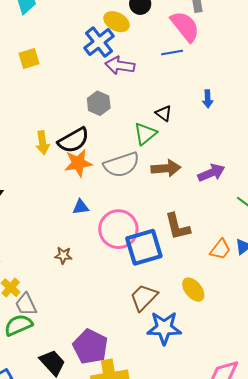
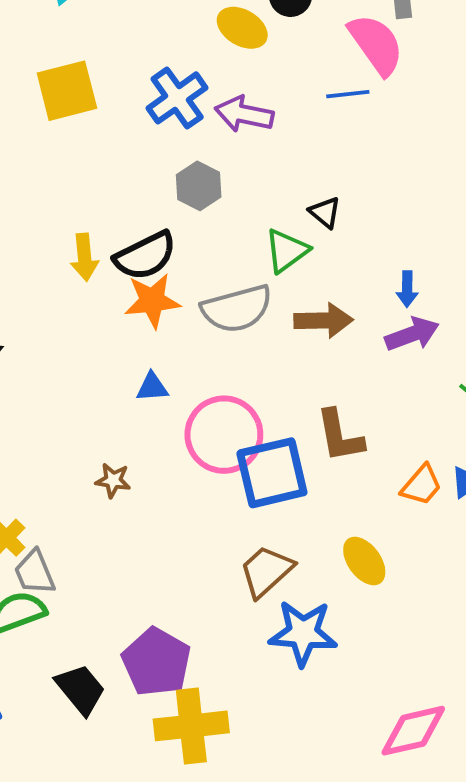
blue cross: (99, 42) -> (177, 98), moved
yellow square: (29, 58) -> (67, 91), size x1.5
blue arrow: (208, 99) -> (407, 289), moved

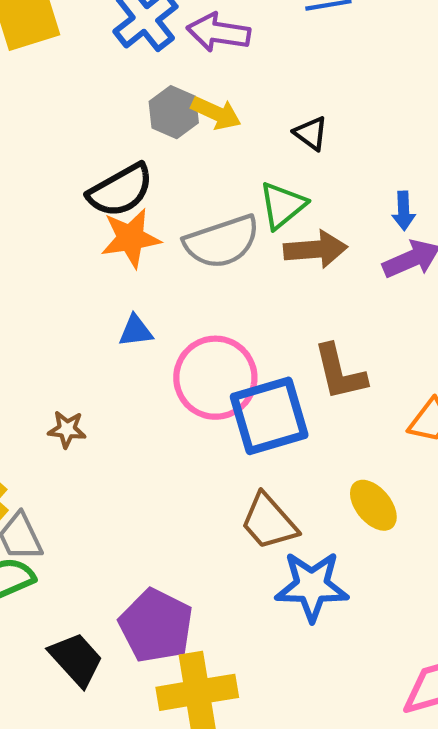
green triangle: (287, 251) -> (283, 205), moved
yellow arrow: (84, 257) -> (216, 113), moved, turned -57
brown star: (113, 480) -> (67, 429), moved
brown trapezoid: (266, 571) -> (269, 522), turned -86

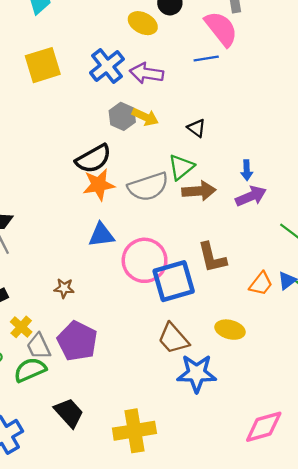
blue triangle: (136, 331) -> (101, 235), size x1.4
yellow ellipse: (373, 505) -> (230, 330), turned -36
purple pentagon: (156, 626) -> (77, 341), moved

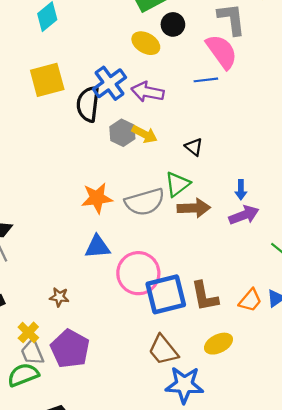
black semicircle: (93, 159) -> (88, 104), moved, turned 124
brown L-shape: (212, 258) -> (205, 296), moved
yellow cross: (21, 327) -> (28, 332), moved
yellow ellipse: (230, 330) -> (218, 344), turned -44

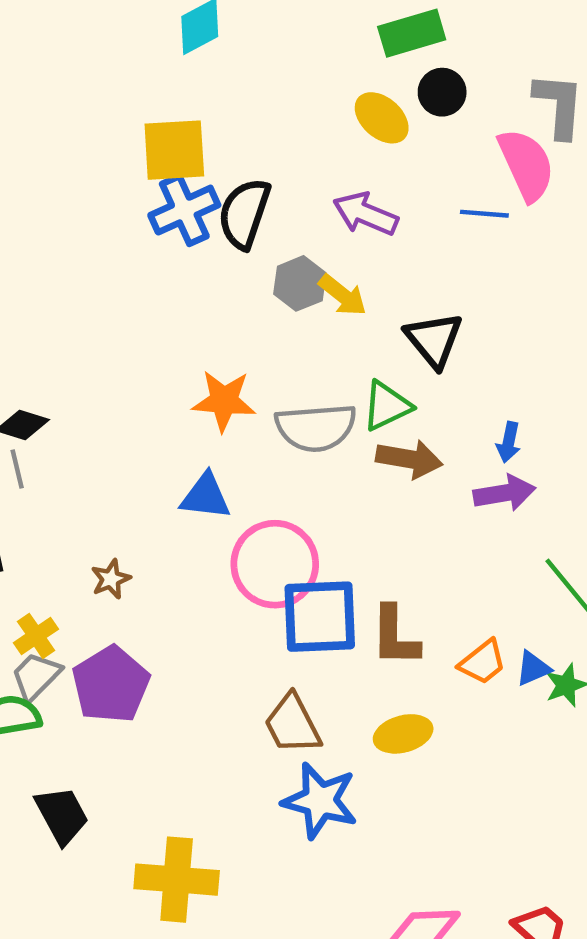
blue cross: (110, 83) -> (184, 210), moved
black triangle: (194, 147) -> (434, 340), size x1.6
brown star: (59, 297) -> (111, 579), turned 30
gray trapezoid: (32, 352) -> (36, 676), turned 56

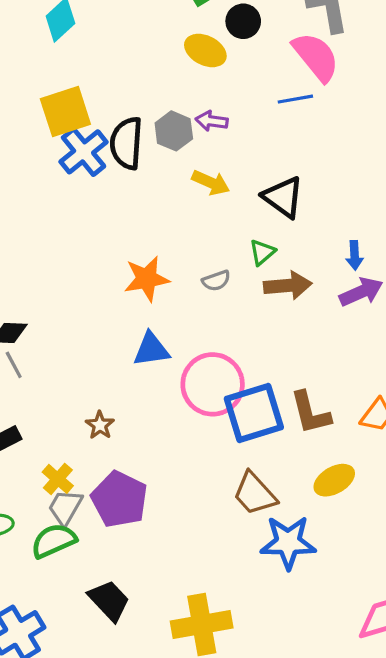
purple arrow: (365, 214) -> (212, 121), size x0.7
gray hexagon: (300, 283) -> (174, 131), moved
green triangle: (387, 406) -> (262, 252), size x0.7
gray semicircle: (316, 428) -> (216, 281), size x0.5

